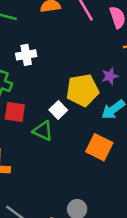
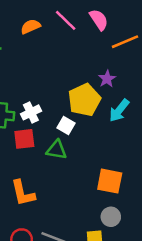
white cross: (26, 55) -> (31, 112), moved
orange square: (99, 147) -> (110, 181), moved

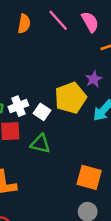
orange semicircle: (31, 27) -> (24, 24), turned 120
white square: (66, 126) -> (42, 112), moved

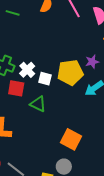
white cross: (18, 106) -> (27, 70), turned -35
white square: (42, 112) -> (45, 79), turned -32

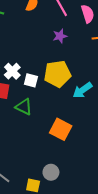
purple star: (92, 62) -> (60, 36), moved
orange square: (71, 139) -> (61, 129), moved

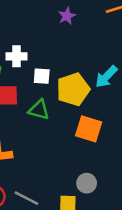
white cross: (12, 71) -> (17, 56), moved, turned -35
yellow pentagon: (57, 74) -> (73, 89), moved

